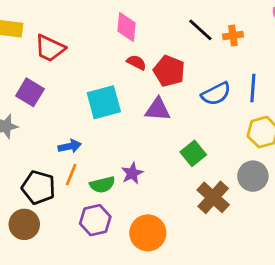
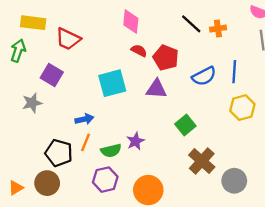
gray circle: (253, 176) -> (234, 181), moved

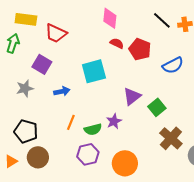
purple triangle: (156, 89) -> (132, 96), moved, turned -42
blue arrow: (84, 119) -> (62, 91), moved
black pentagon: (59, 153) -> (26, 131), moved

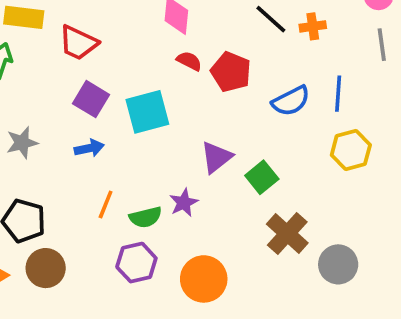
purple square: (42, 64) -> (91, 99), moved

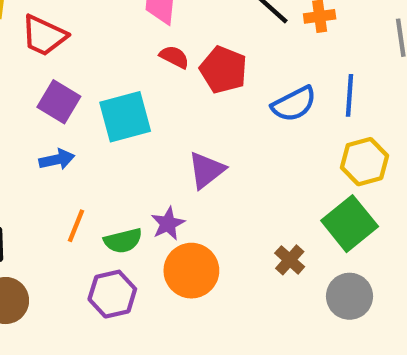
green square: (262, 177) -> (350, 224), moved, size x1.4
brown cross: (287, 234) -> (290, 260), size x0.6
orange circle: (204, 279) -> (191, 271), moved

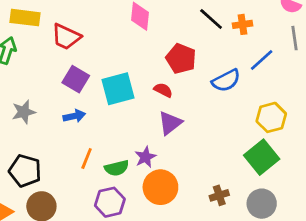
red semicircle: (174, 57) -> (163, 90), moved
blue line: (350, 95) -> (262, 60), moved, turned 44
brown cross: (290, 260) -> (219, 195), moved, turned 30

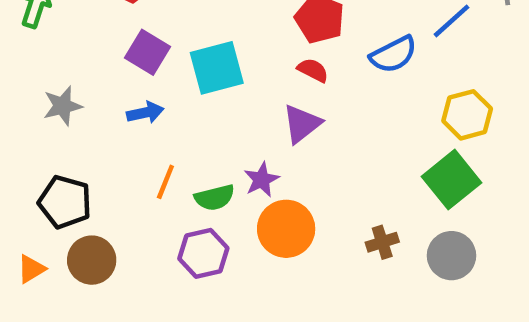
red semicircle: (163, 90) -> (313, 70), moved

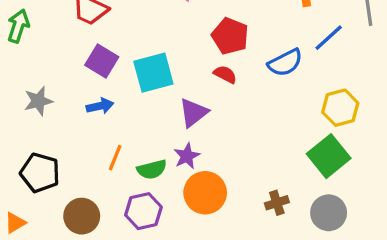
purple triangle: (302, 124) -> (193, 113), moved
brown circle: (92, 260) -> (82, 216), moved

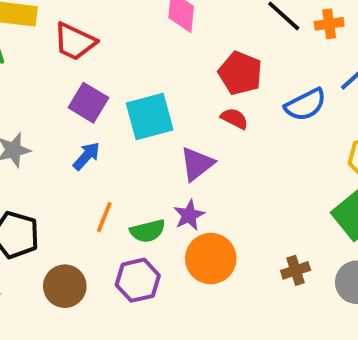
blue arrow: (100, 106) -> (86, 156), turned -36

